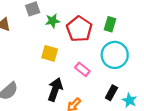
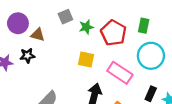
pink rectangle: (82, 69) -> (120, 73), size x1.6

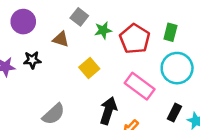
gray square: (65, 17) -> (79, 17), turned -32
brown triangle: (38, 35) -> (61, 39), moved
yellow square: (86, 60) -> (89, 68), moved, turned 35

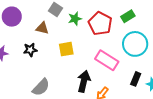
green rectangle: (170, 32) -> (128, 16), turned 48
black star: (32, 60) -> (30, 50), moved
yellow square: (89, 68) -> (66, 49), turned 35

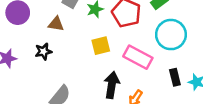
yellow square: (66, 49) -> (101, 46), moved
black rectangle: (136, 79) -> (175, 77), turned -32

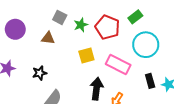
black star: (43, 51) -> (40, 73), moved

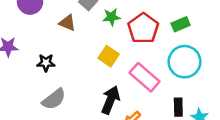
yellow square: (86, 56) -> (109, 56), turned 35

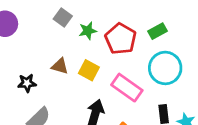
brown triangle: (67, 23) -> (60, 66), moved

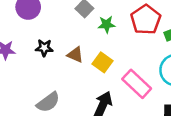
red pentagon: (121, 39) -> (146, 20), moved
black star: (27, 83) -> (44, 48), moved

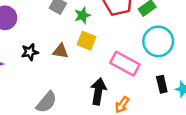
yellow square: (102, 62) -> (87, 41), moved

